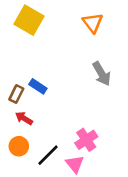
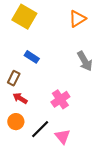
orange triangle: (93, 23) -> (77, 19), turned 36
blue rectangle: (38, 86) -> (32, 57), moved
pink cross: (86, 140) -> (60, 99), moved

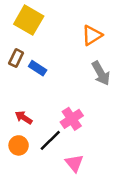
orange triangle: (77, 19) -> (92, 35), moved
brown rectangle: (14, 78) -> (16, 58), moved
black line: (40, 129) -> (50, 140), moved

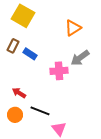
gray arrow: (101, 73) -> (80, 58), turned 84
pink cross: (72, 119) -> (59, 71), moved, turned 30
black line: (50, 140) -> (40, 111), turned 66

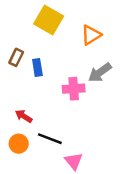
yellow square: (23, 16) -> (49, 20), moved
blue rectangle: (30, 54) -> (37, 67), turned 48

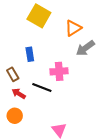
brown rectangle: (16, 57) -> (13, 74), moved, turned -56
gray arrow: (100, 72) -> (85, 48), moved
black line: (50, 139) -> (42, 88), moved

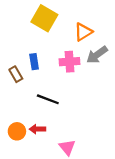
pink cross: (59, 71) -> (70, 62), moved
brown rectangle: (13, 74) -> (16, 74), moved
red arrow: (19, 94) -> (37, 129), moved, turned -32

